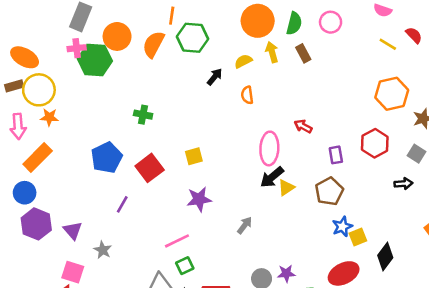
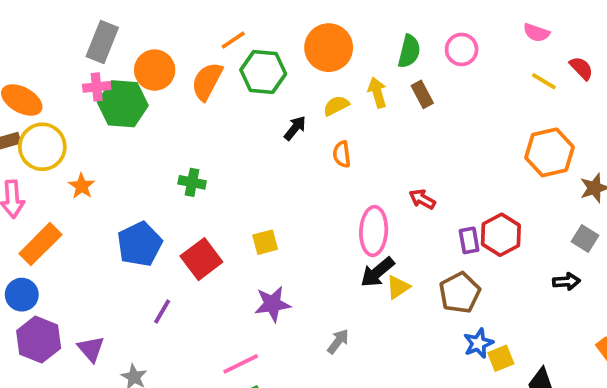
orange line: (172, 16) -> (233, 40), turned 48
orange circle: (258, 21) -> (329, 48), moved
orange star: (49, 117) -> (82, 186), moved, turned 30
red hexagon: (375, 143) -> (501, 235), moved

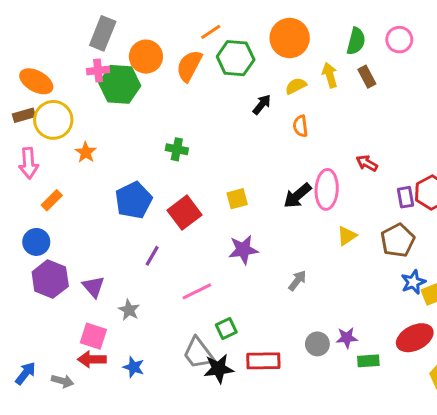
orange rectangle: (40, 244) -> (52, 200), size x0.6
black arrow: (377, 272) -> (297, 196), moved
pink line: (241, 364) -> (197, 291), moved

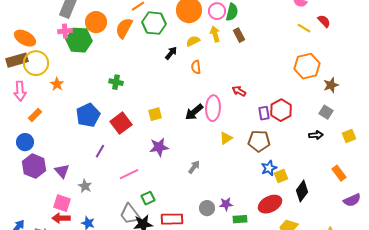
pink circle: (399, 40) -> (217, 11), moved
brown rectangle: (24, 115) -> (17, 60), size x1.5
brown pentagon: (398, 240) -> (259, 141), turned 30

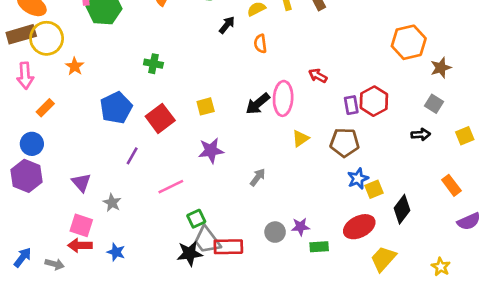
purple hexagon: (34, 166) -> (27, 176), moved
gray trapezoid: (130, 214) -> (207, 240), moved

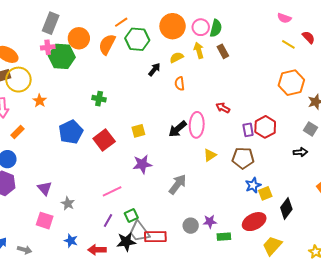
purple line: (132, 156) -> (108, 221), moved
gray arrow: (258, 177) -> (178, 184), size x1.5
red arrow: (80, 245) -> (97, 250), moved

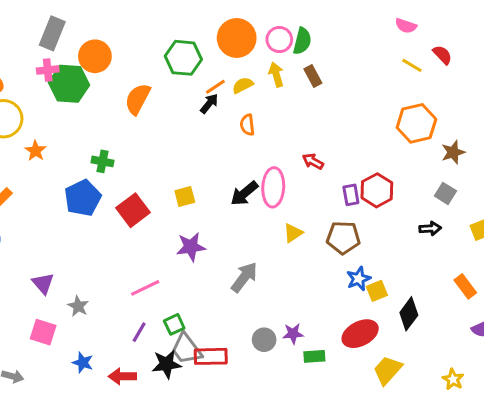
orange line: (121, 22) -> (215, 87), moved
orange semicircle: (107, 44) -> (138, 99), moved
green cross: (99, 99) -> (103, 161), moved

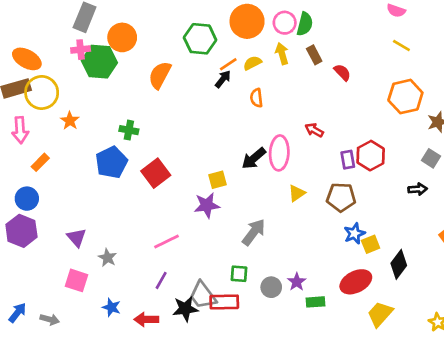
red semicircle: (442, 55) -> (342, 72), moved
yellow square: (185, 196) -> (218, 180), moved
green square: (174, 324) -> (239, 274), moved, turned 30
purple star: (293, 334) -> (297, 282), turned -30

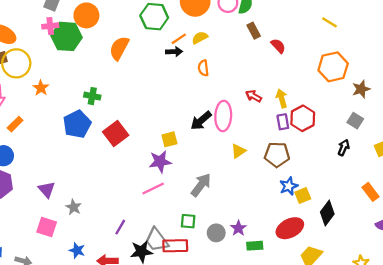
yellow arrow: (282, 54) -> (282, 98), moved
black arrow: (223, 79) -> (174, 52), turned 49
black arrow: (418, 189) -> (344, 148), turned -63
pink line: (166, 242) -> (153, 188), moved

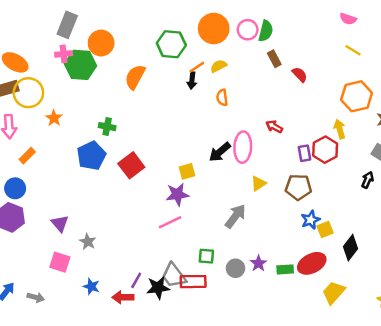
black arrow: (174, 52) -> (192, 81), turned 98
yellow arrow: (282, 98) -> (340, 129), moved
gray arrow: (201, 185) -> (235, 216), moved
purple line: (120, 227) -> (136, 280), moved
green rectangle: (255, 246) -> (285, 269), moved

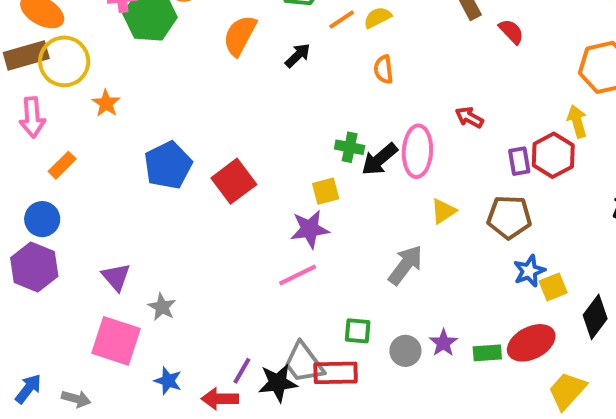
black arrow: (192, 81) -> (298, 55), moved, turned -140
green cross: (107, 127) -> (350, 147), moved
pink square: (60, 262) -> (116, 341), size x1.4

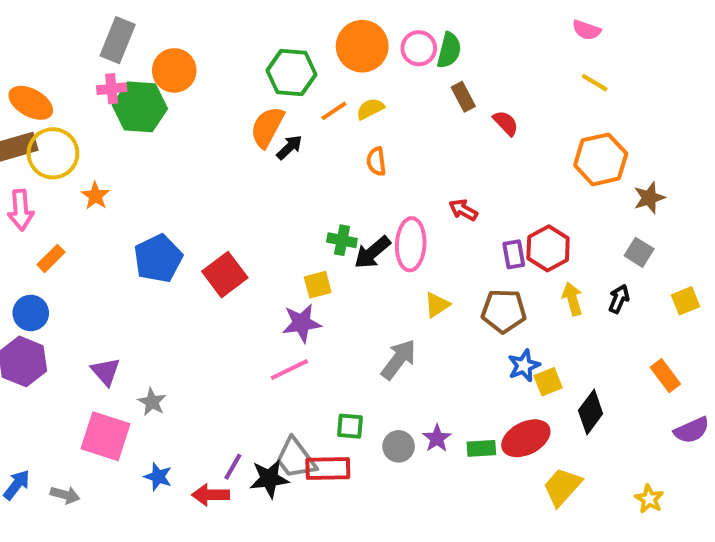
orange semicircle: (240, 35) -> (267, 127), moved
yellow arrow: (577, 121) -> (572, 299), moved

